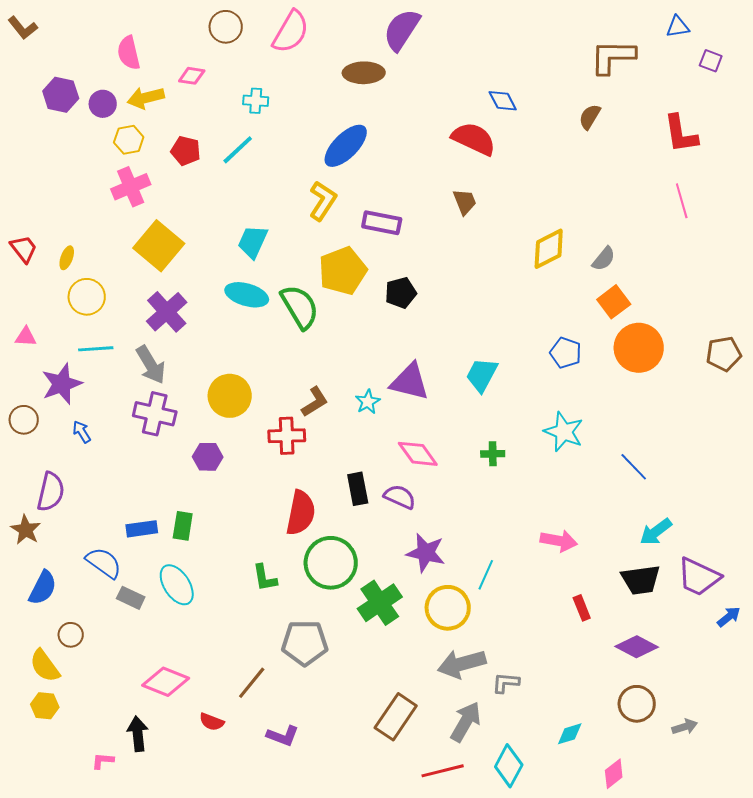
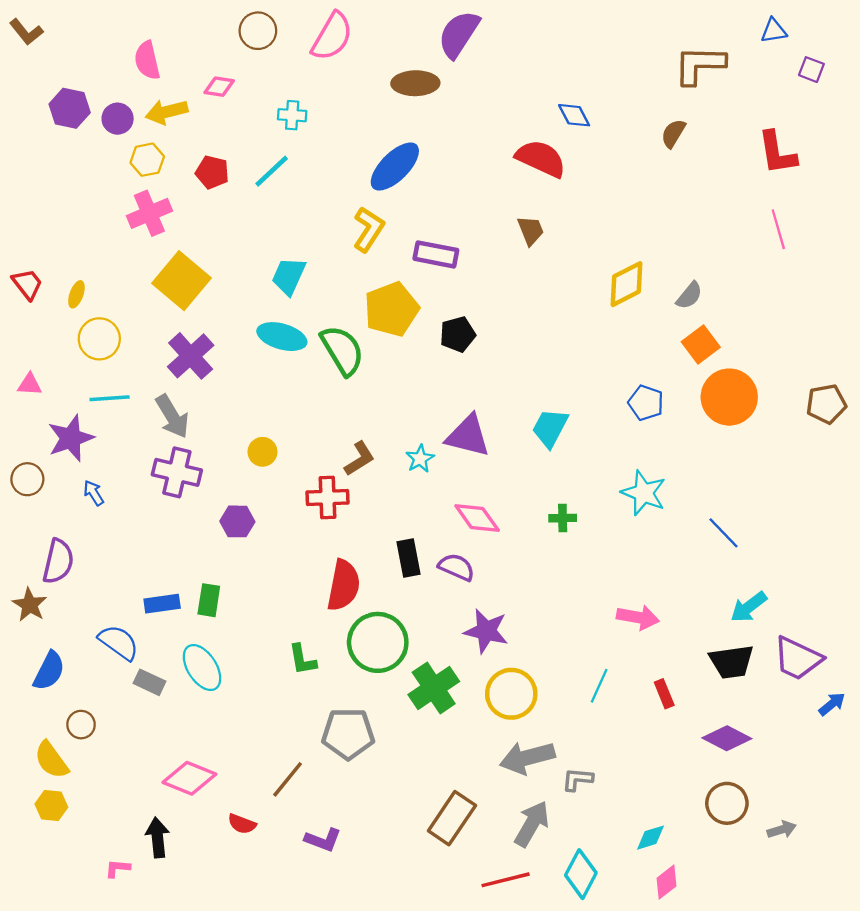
yellow circle: (230, 396) -> (262, 452), size x0.6
cyan line: (486, 575) -> (599, 686), moved
pink diamond: (614, 774) -> (666, 882), moved

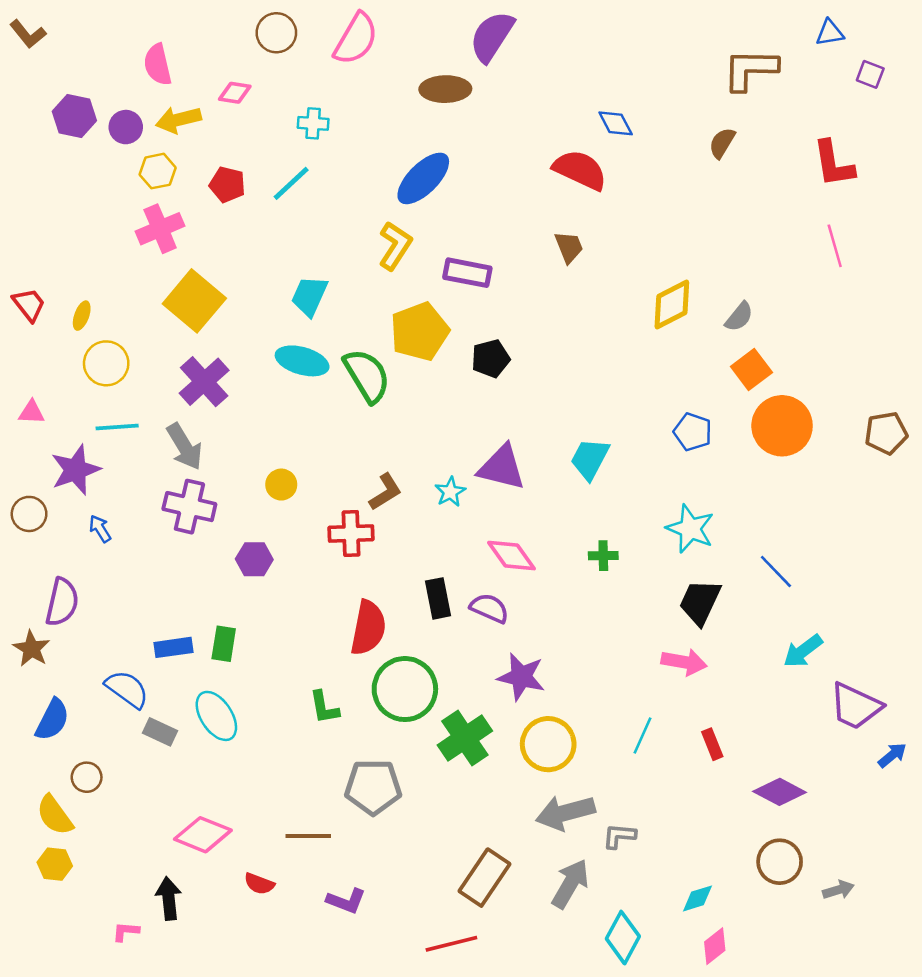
black trapezoid: (732, 662) -> (700, 602), moved, turned 123
brown line: (288, 779) -> (308, 836), turned 51
red line: (506, 880) -> (451, 944), moved

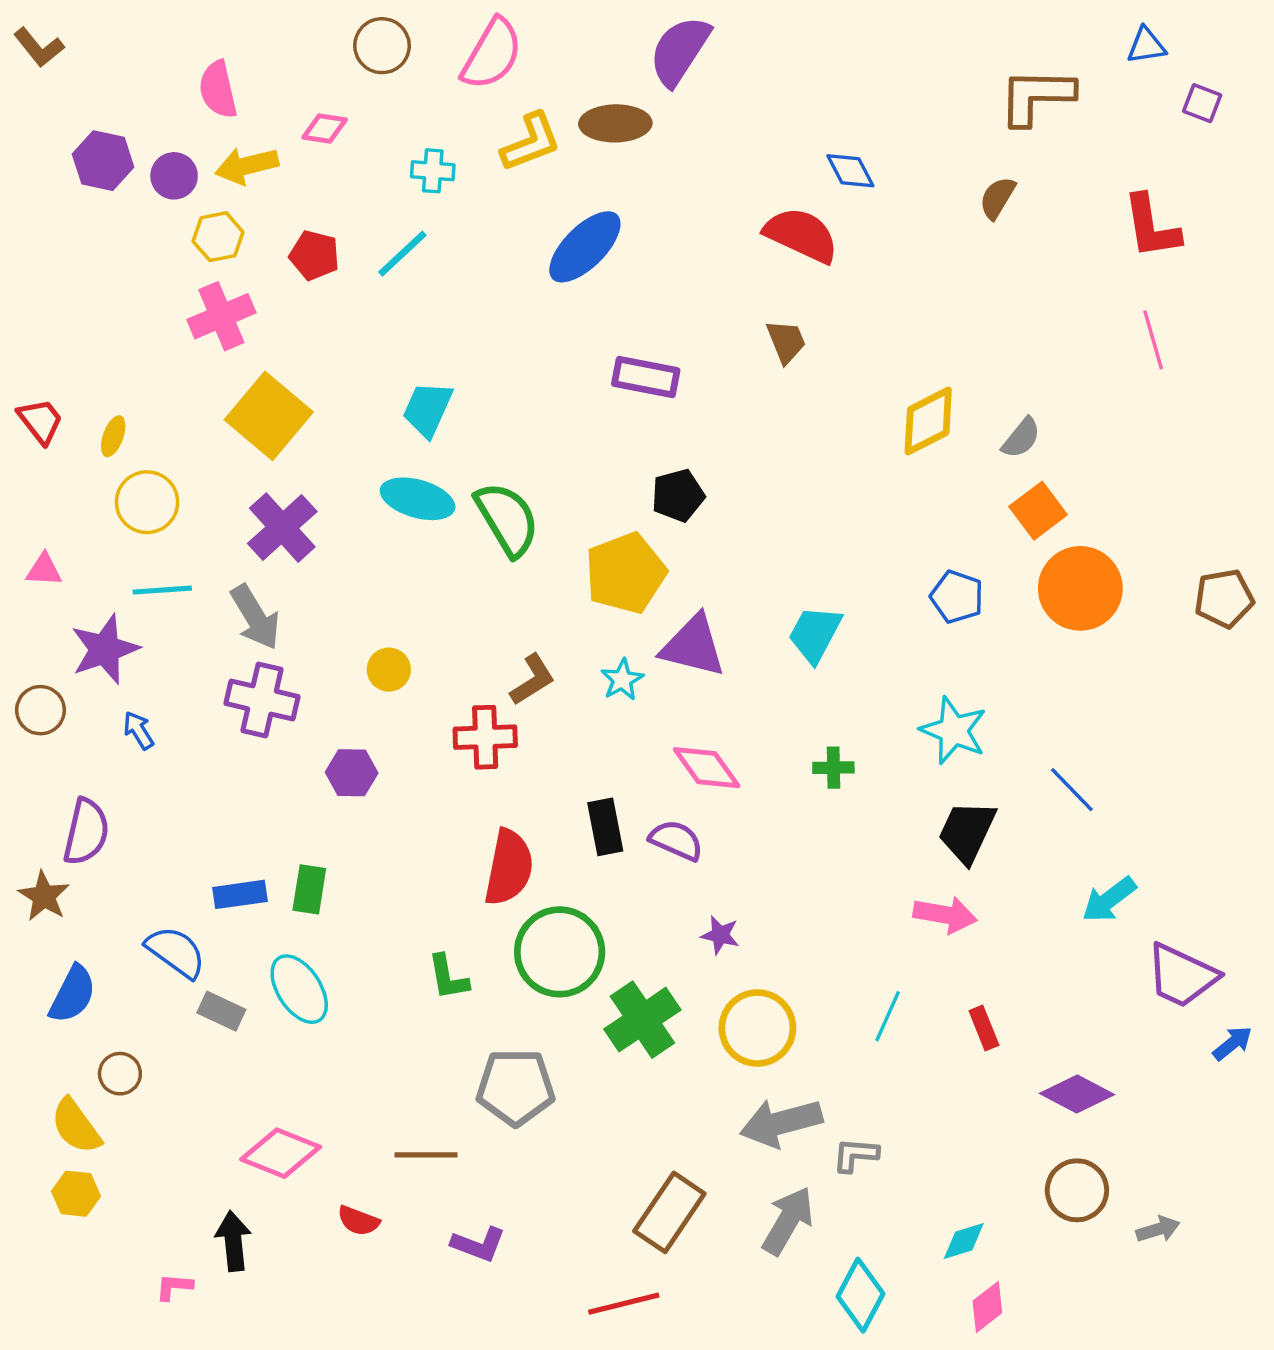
yellow L-shape: (395, 246) -> (531, 142), moved, turned 36
yellow pentagon: (420, 332) -> (626, 573), moved
purple star: (521, 677) -> (720, 935), size x0.6

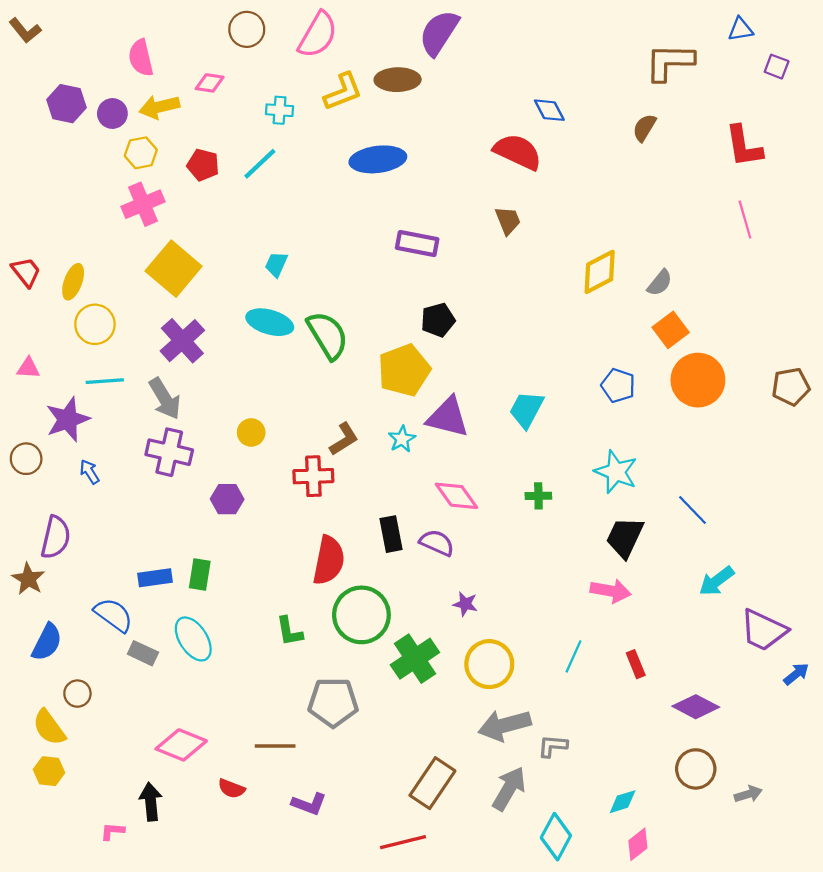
blue ellipse: (585, 247) -> (378, 159), turned 38
cyan trapezoid: (428, 409) -> (276, 264), size x0.7
yellow ellipse: (113, 436) -> (73, 282), size x1.4

